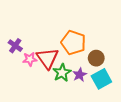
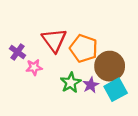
red triangle: (47, 58) -> (54, 40), moved
brown circle: (96, 58) -> (110, 66), size x1.6

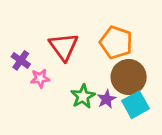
orange pentagon: (84, 48) -> (116, 42), moved

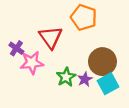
orange pentagon: (116, 42) -> (84, 17), moved
pink star: (40, 78) -> (32, 63), size x1.5

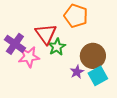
purple cross: (16, 48) -> (15, 44), size x1.5
green star: (66, 77) -> (57, 47), moved

